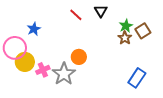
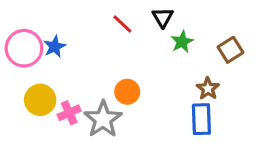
green star: (126, 26) -> (182, 42), moved
brown star: (125, 38) -> (208, 89), moved
pink circle: (15, 48) -> (24, 48), moved
blue rectangle: (137, 78) -> (201, 119), moved, turned -36

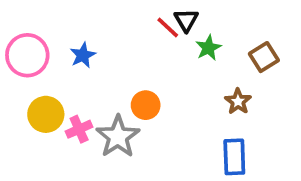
red line: (122, 24) -> (168, 28), moved
blue star: (55, 47) -> (83, 55), moved
blue rectangle: (201, 119) -> (234, 157), moved

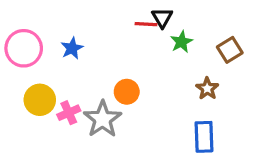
red line: (168, 28) -> (146, 24), turned -40

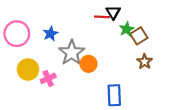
brown square: (230, 50) -> (139, 36), moved
gray star: (103, 119) -> (72, 53), moved
blue rectangle: (204, 137) -> (114, 95), moved

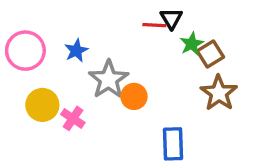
brown star: (145, 62) -> (219, 93), size x1.5
pink cross: (48, 78) -> (73, 118), turned -32

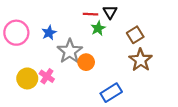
red line: (154, 25) -> (90, 14), moved
green star: (192, 44) -> (98, 28), moved
yellow circle: (42, 105) -> (27, 78), moved
blue rectangle: (173, 144) -> (111, 93), turned 60

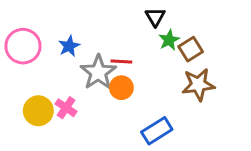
red line: (90, 14) -> (121, 62), moved
green star: (98, 28) -> (169, 40), moved
brown star: (141, 60) -> (198, 85), turned 30

